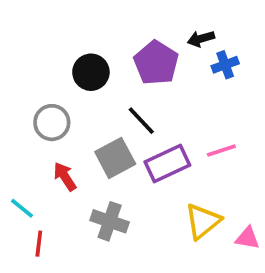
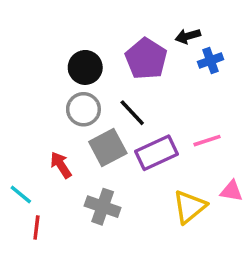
gray circle: (52, 123) -> (83, 109), moved
pink triangle: (247, 238) -> (231, 191), moved

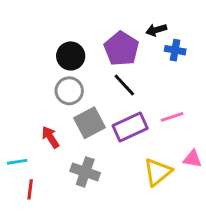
blue cross: (210, 61) -> (175, 50), turned 30
black line: (132, 113) -> (124, 85), moved
cyan line: (21, 194) -> (17, 162), turned -48

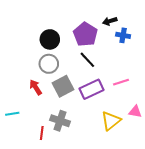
red arrow: (50, 137) -> (36, 87), moved
red line: (30, 189) -> (42, 133), moved

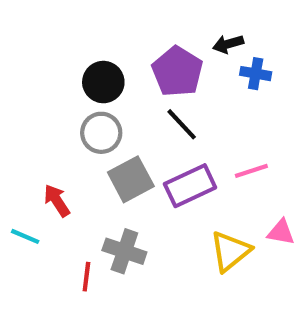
red arrow: (36, 87) -> (57, 200), moved
cyan line: (12, 114) -> (25, 236), turned 32

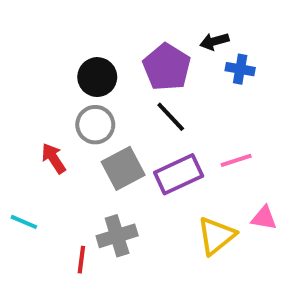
red arrow: (57, 200) -> (54, 158), moved
gray cross: (124, 251) -> (117, 236), turned -36

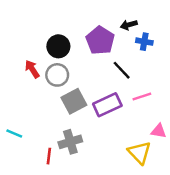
black line: (171, 117) -> (122, 70), moved
red arrow: (54, 158) -> (32, 69), moved
yellow triangle: (216, 236) -> (140, 153), moved, turned -35

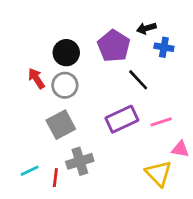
pink line: (142, 96) -> (161, 122), moved
gray square: (74, 101) -> (61, 125), moved
cyan line: (14, 133) -> (30, 171), moved, turned -49

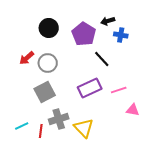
black circle: (66, 53) -> (49, 28), moved
red arrow: (36, 78) -> (27, 58), turned -98
yellow triangle: (159, 173) -> (84, 128), moved

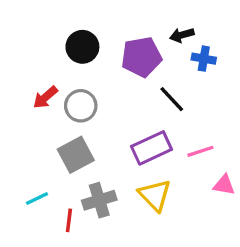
purple pentagon: (84, 34) -> (141, 57), turned 30
cyan line: (22, 126) -> (37, 199), moved
yellow triangle: (84, 128) -> (155, 195), moved

